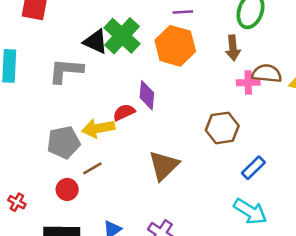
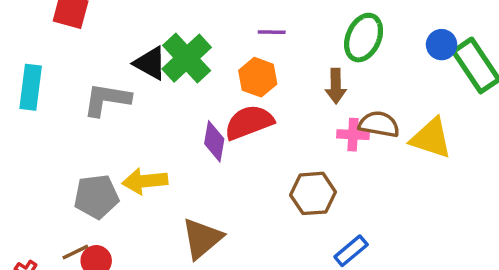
orange hexagon: (175, 46) -> (258, 77), size x0.7
red semicircle: (124, 112) -> (249, 122), moved, size x1.6
brown triangle: (164, 166) -> (202, 238), moved
brown line: (92, 168) -> (75, 252), moved

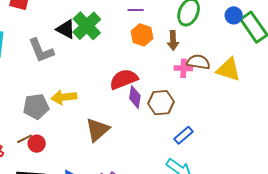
orange hexagon: (258, 77) -> (142, 35), moved
gray L-shape: (107, 100) -> (41, 50), turned -120
red semicircle: (249, 122) -> (124, 79), moved
purple diamond: (214, 141) -> (135, 97), moved

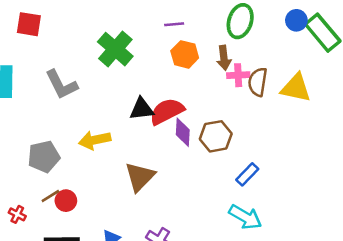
black triangle: (66, 29) -> (142, 109), moved, turned -30
brown semicircle: (198, 62) -> (258, 82), turned -85
pink cross: (183, 68) -> (238, 75), moved
gray pentagon: (36, 107) -> (44, 157), moved

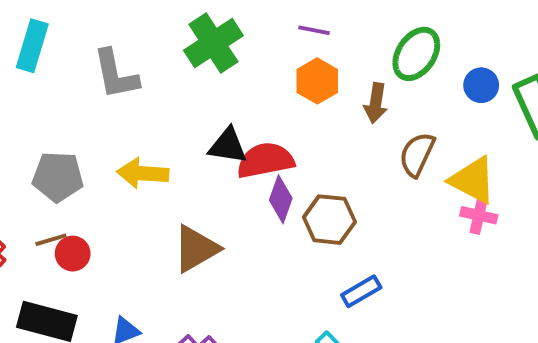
blue circle: (296, 20) -> (481, 85), moved
pink cross: (238, 75) -> (479, 215), moved

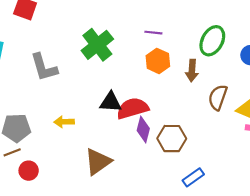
yellow arrow: (143, 173) -> (64, 122), size x0.7
brown line: (51, 240) -> (12, 152), moved

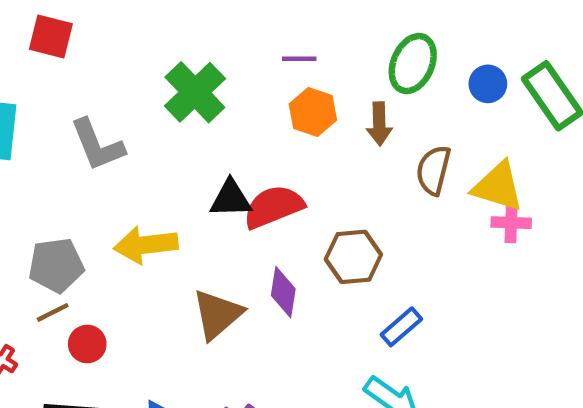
yellow arrow: (64, 122) -> (146, 245), size x1.6
purple diamond: (143, 129) -> (283, 292), moved

